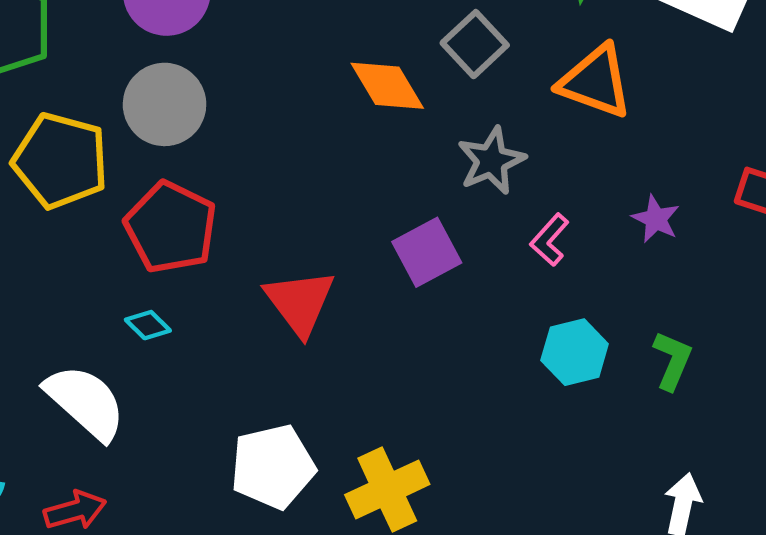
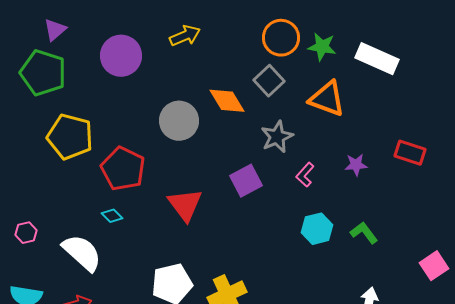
gray circle: (165, 104) -> (179, 121), moved
purple star: (656, 219) -> (356, 165), turned -30
green L-shape: (672, 360) -> (364, 233), turned -60

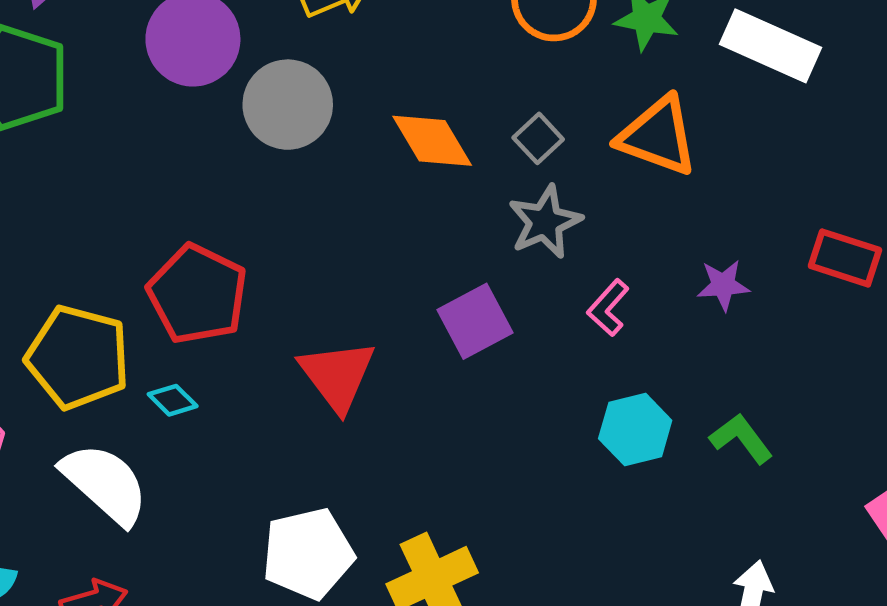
gray square: (269, 81) -> (538, 138), moved, size x0.7
gray circle: (179, 121) -> (288, 105), moved
yellow pentagon: (70, 137) -> (78, 357), moved

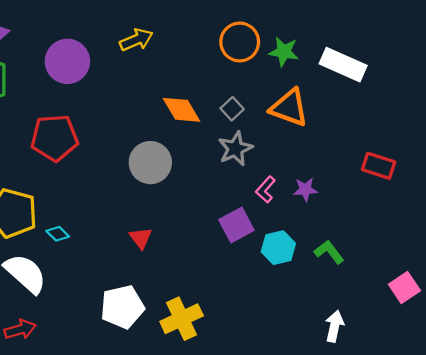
gray circle: (288, 105) -> (150, 163), moved
purple star: (723, 285) -> (305, 189), moved
red pentagon: (197, 294) -> (54, 138), moved, turned -30
purple square: (475, 321) -> (236, 225), moved
red triangle: (337, 375) -> (141, 238), moved, size x0.6

